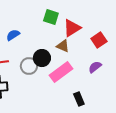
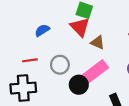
red triangle: (72, 28) -> (80, 27), moved, turned -42
black circle: (42, 58) -> (79, 85), moved

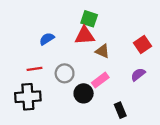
red triangle: (80, 27) -> (85, 36), turned -50
pink rectangle: (95, 71) -> (100, 80), size x0.7

